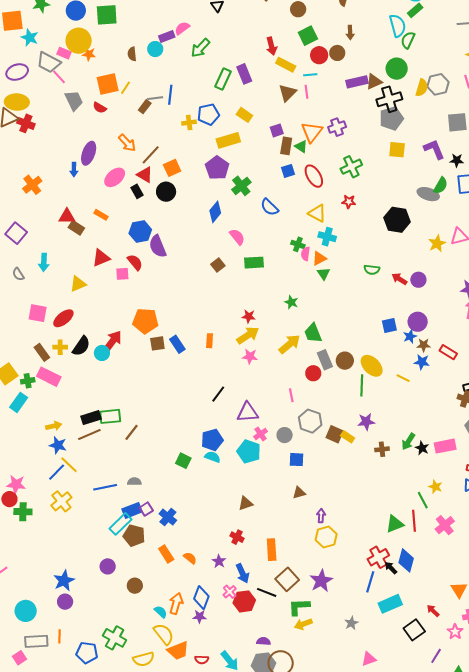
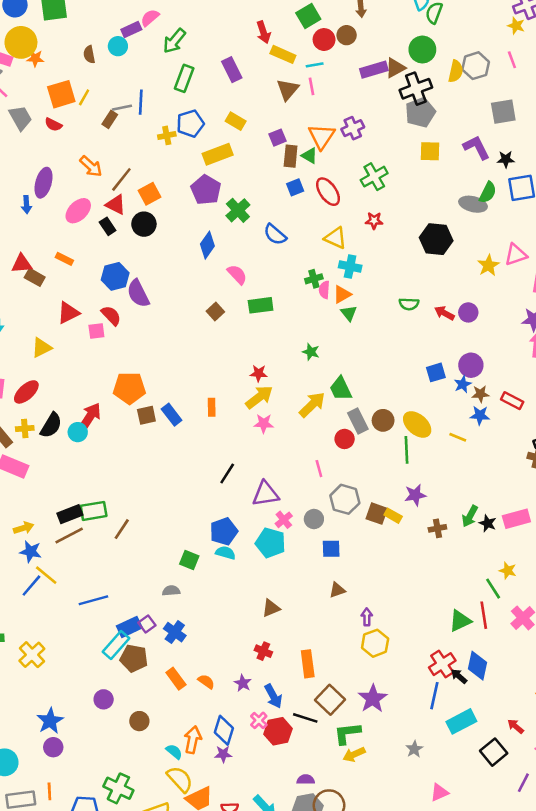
green rectangle: (223, 79) -> (184, 78), moved
green cross: (298, 244) -> (314, 279), turned -32
gray semicircle: (134, 482) -> (171, 591), moved
yellow cross: (61, 501) -> (32, 655), moved

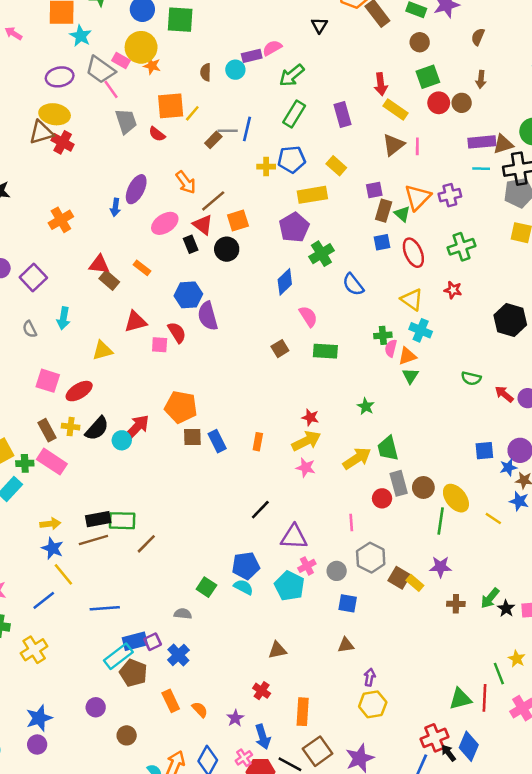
cyan line: (315, 65) -> (481, 169), moved
blue line: (31, 586) -> (44, 600), moved

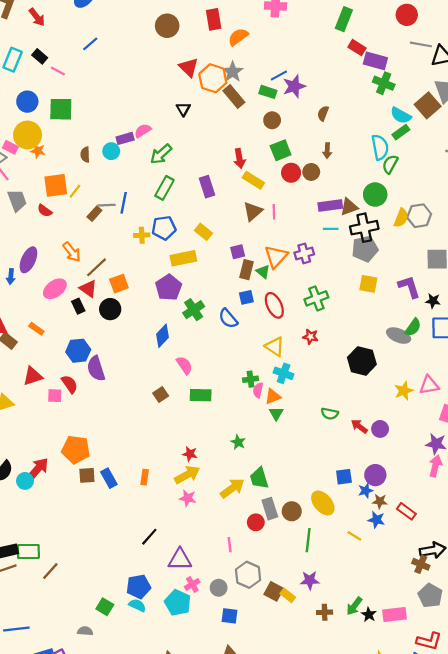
blue semicircle: (353, 285) -> (228, 318), moved
yellow ellipse: (456, 498) -> (323, 503), moved

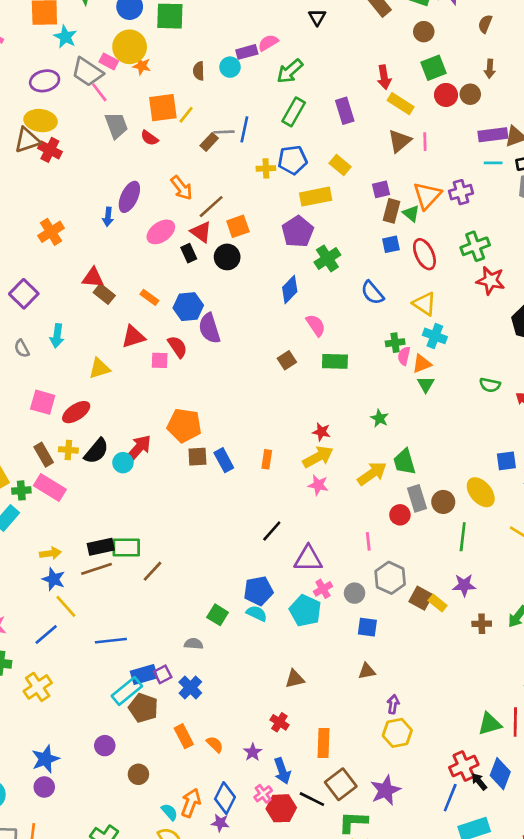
blue semicircle: (228, 318) -> (372, 293), moved
orange rectangle: (36, 329) -> (149, 297), moved
red star: (310, 337) -> (491, 281), moved, size x1.5

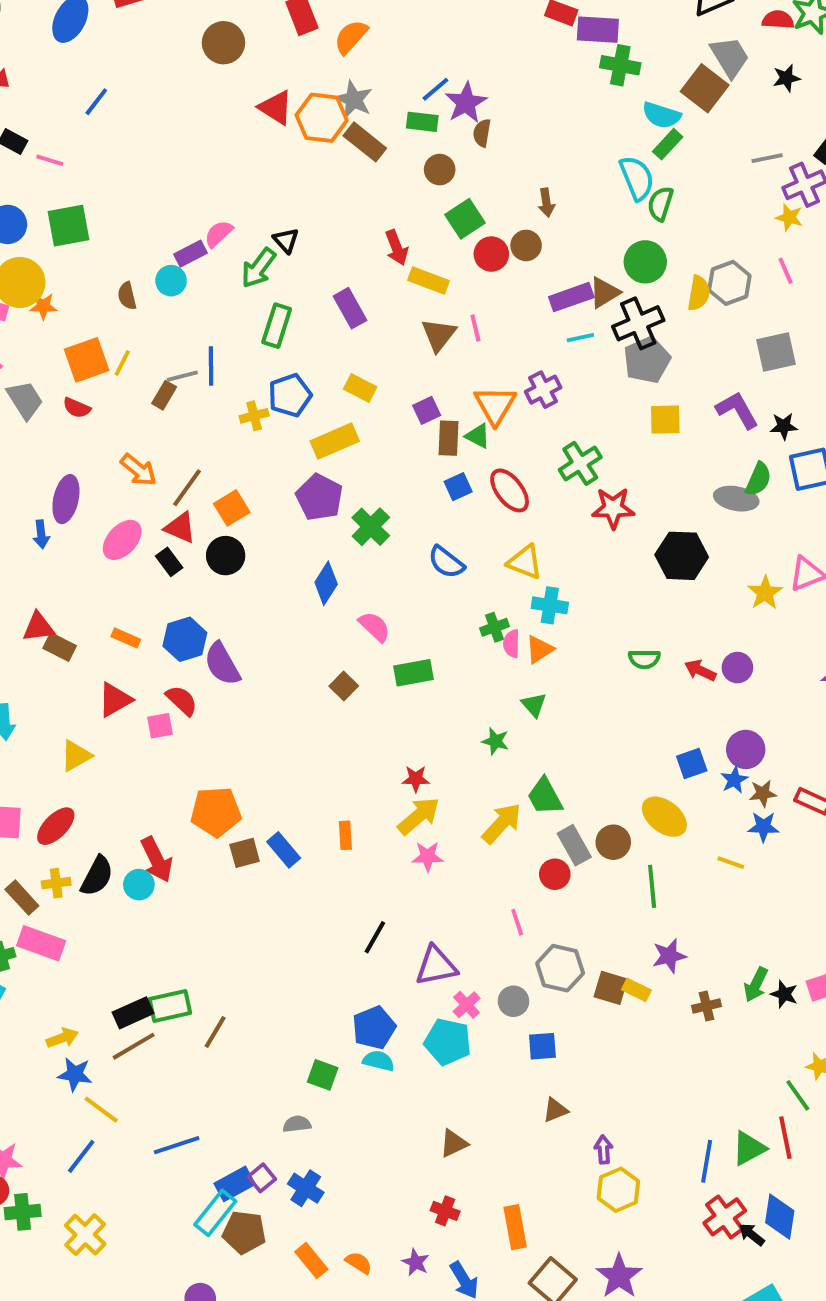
black triangle: (317, 17) -> (286, 240), moved
brown semicircle: (485, 24) -> (482, 133), moved
green triangle: (426, 384) -> (534, 705), moved
red arrow: (138, 449) -> (157, 860), turned 124
blue line: (450, 798) -> (707, 1161), moved

